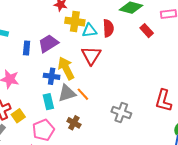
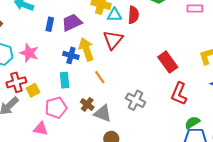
red rectangle: (147, 31) -> (168, 62), moved, size x1.5
gray triangle: (67, 93) -> (103, 113), moved, turned 30

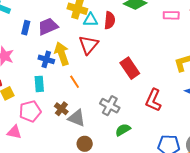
red rectangle: (168, 62) -> (130, 68), moved
green semicircle: (192, 123) -> (123, 130), moved

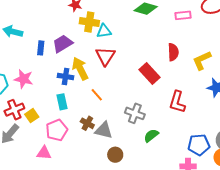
red semicircle: (110, 20) -> (173, 52), moved

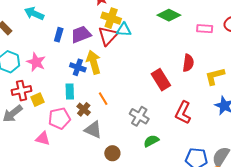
red triangle: (105, 56) -> (108, 36), moved
orange line: (97, 95) -> (103, 99), moved
brown cross: (87, 123) -> (84, 109), moved
gray triangle: (104, 130) -> (93, 130), moved

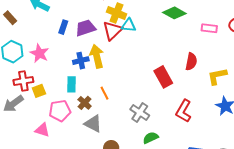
blue cross: (78, 67) -> (81, 61), turned -35

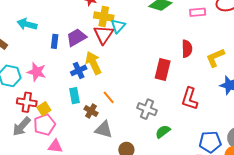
cyan triangle: (129, 25) -> (118, 26), turned -42
red rectangle: (163, 77) -> (163, 70), turned 55
red cross: (23, 81) -> (27, 102), turned 30
pink pentagon: (60, 111) -> (44, 125), moved

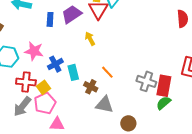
yellow arrow: (93, 63) -> (90, 39), size x0.6
blue cross: (79, 70) -> (55, 64), moved
red rectangle: (163, 70) -> (164, 86), moved

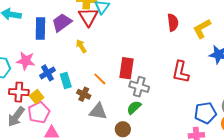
blue rectangle: (50, 19) -> (40, 29), size x1.5
red rectangle: (164, 86) -> (127, 68), moved
green semicircle: (164, 103) -> (134, 108), moved

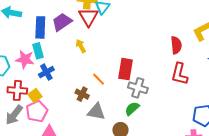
red semicircle: (173, 22) -> (176, 45), moved
cyan rectangle: (66, 81) -> (38, 51), moved

